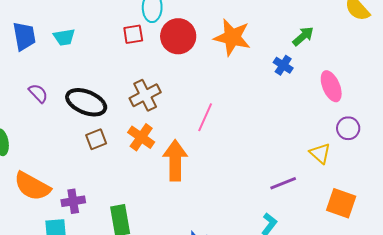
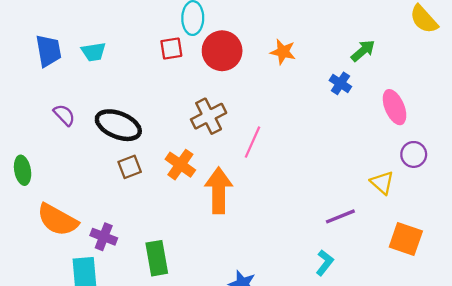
orange star: (232, 37) -> (283, 52), size x0.6
brown cross: (145, 95) -> (209, 116), moved
purple cross: (73, 201) -> (104, 237), turned 30

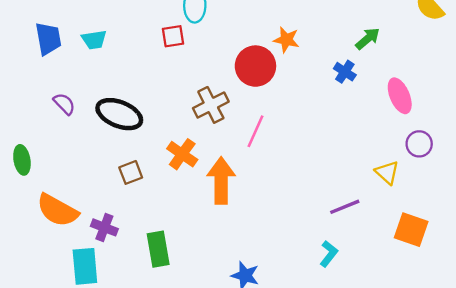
red circle: (222, 51) -> (255, 66), moved
brown square: (130, 167) -> (131, 172), moved

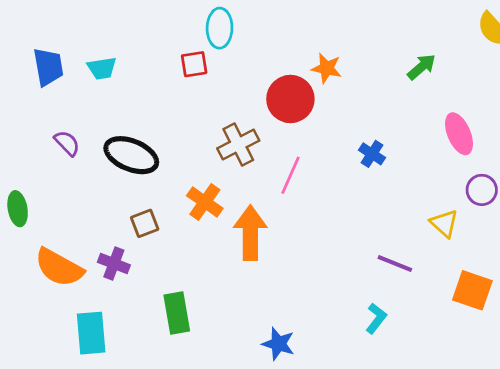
blue cross: (345, 72) -> (372, 154), moved
purple line: (345, 207) -> (395, 264), turned 44
purple cross: (104, 227) -> (114, 264), moved

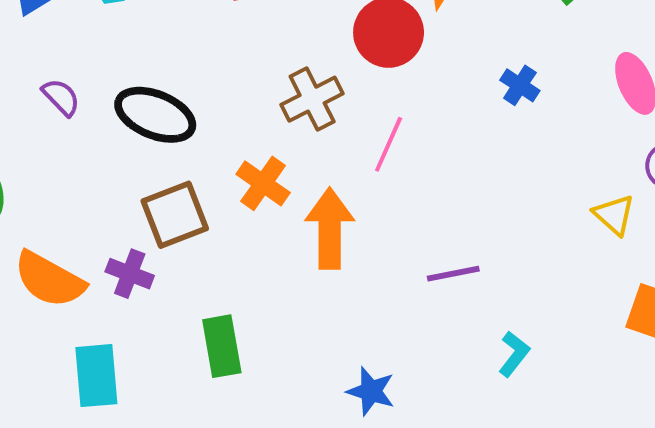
blue cross: (372, 154) -> (520, 85), moved
brown square: (145, 223) -> (175, 215), size x1.6
purple line: (395, 264) -> (453, 274), moved, turned -33

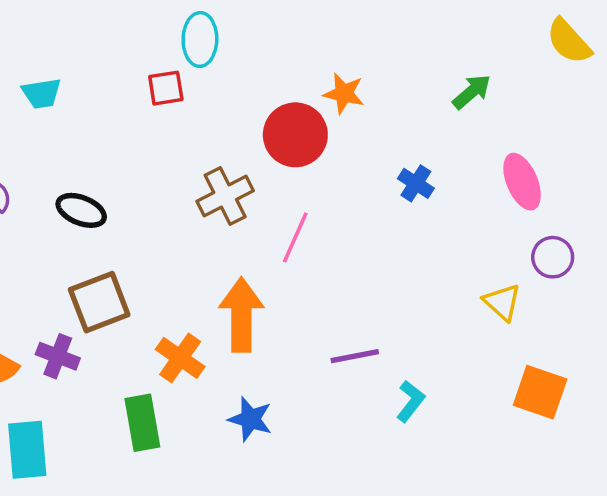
black ellipse: (155, 115) -> (81, 210), size x0.7
orange cross: (263, 183) -> (180, 358), moved
cyan L-shape: (514, 354) -> (410, 401), moved
blue star: (371, 391) -> (250, 419), moved

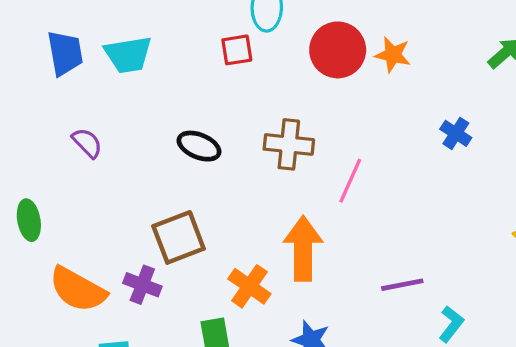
cyan trapezoid: (42, 93) -> (128, 55), size x1.4
red circle: (295, 135) -> (338, 50), moved
brown cross: (225, 196) -> (289, 144), turned 33
black ellipse: (81, 210) -> (199, 146), moved

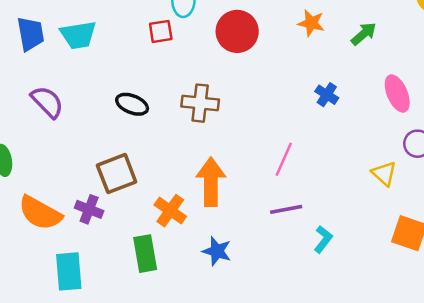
orange star: (393, 55) -> (311, 23), moved
purple semicircle: (87, 143) -> (47, 102), size x1.4
pink line: (350, 181) -> (284, 159), moved

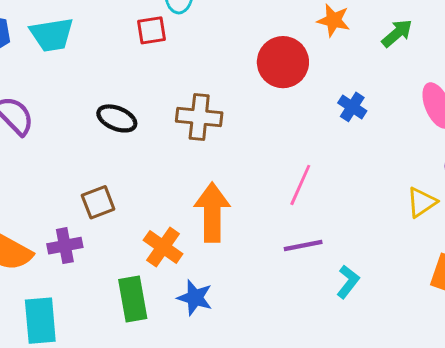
red circle: (237, 31) -> (283, 62), moved
brown square: (117, 174) -> (98, 202), size x0.7
yellow triangle: (384, 174) -> (422, 202), turned 44
purple cross: (89, 209) -> (65, 246), turned -32
blue star: (217, 251) -> (195, 298), moved

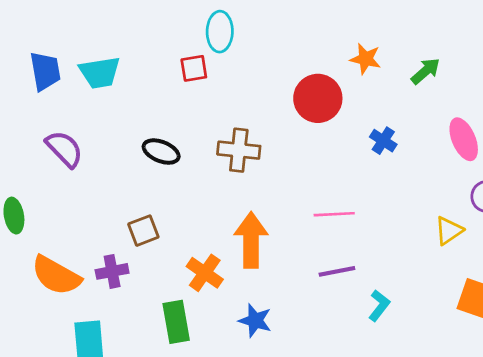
pink line: (300, 185) -> (334, 214), turned 63
blue star: (195, 298) -> (255, 321), moved

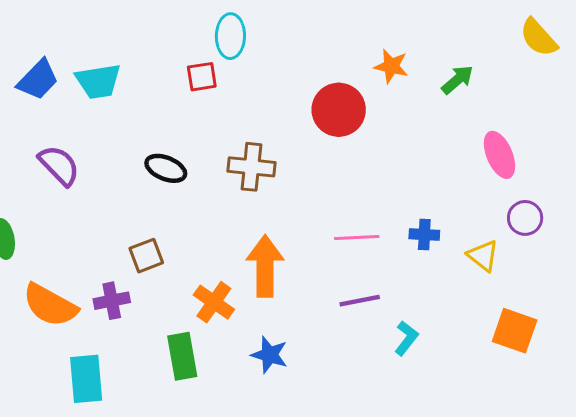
blue trapezoid: (45, 71) -> (38, 80), turned 54
blue cross: (383, 141) -> (424, 235), moved, turned -30
yellow triangle: (449, 231) -> (483, 256), turned -48

